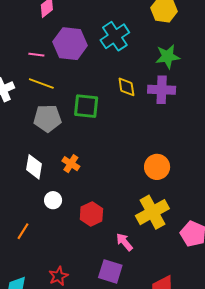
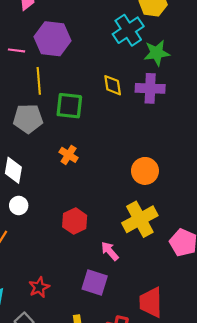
cyan cross: (115, 36) -> (128, 30), moved
yellow line: (41, 84) -> (39, 81), moved, turned 65
orange cross: (71, 164) -> (69, 155), moved
white circle: (53, 200) -> (19, 205), moved

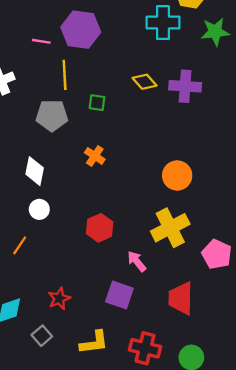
cyan cross: (128, 30) -> (163, 23), turned 32
green star: (157, 53) -> (215, 32), moved
yellow diamond: (113, 85) -> (145, 82), turned -35
green square: (69, 106) -> (97, 103), size x0.6
red trapezoid: (151, 302) -> (181, 298), moved

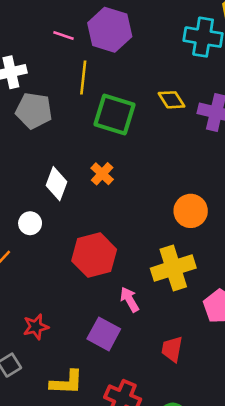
green square: (97, 103) -> (114, 114), size x2.0
gray pentagon: (52, 115) -> (34, 111), moved
white diamond: (35, 171) -> (57, 184), moved
red hexagon: (100, 228) -> (94, 255), size x1.4
red trapezoid: (181, 298) -> (172, 349), size x0.7

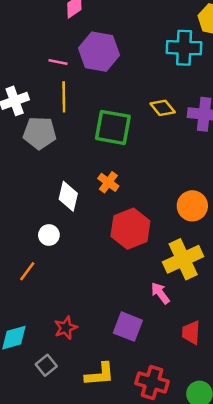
yellow line: (83, 77) -> (64, 97), moved
red hexagon: (94, 255) -> (130, 229), moved
pink arrow: (129, 299) -> (160, 293), moved

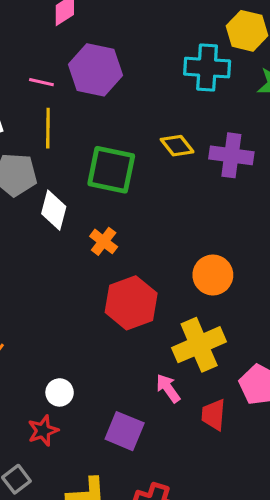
white diamond: (68, 196) -> (54, 210), moved
white circle: (49, 235) -> (60, 392), moved
red trapezoid: (191, 333) -> (213, 415), moved

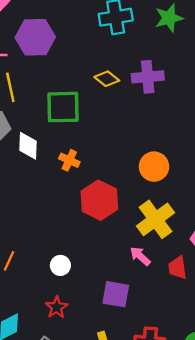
white circle: (60, 392) -> (60, 265), moved

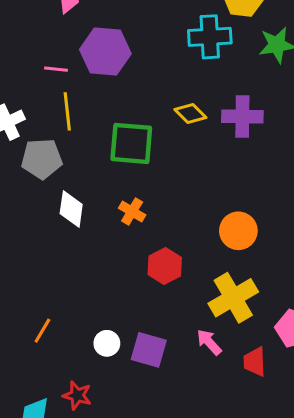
white diamond: (28, 146) -> (71, 209), moved
red hexagon: (99, 200) -> (165, 266), size x0.7
purple square: (116, 294) -> (149, 350), moved
red star: (57, 307) -> (77, 395), moved, turned -30

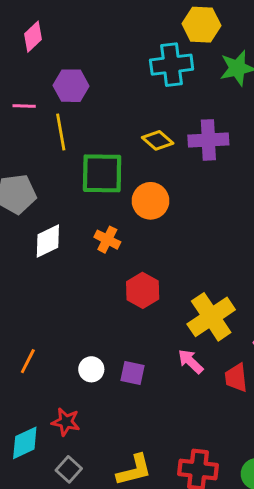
purple hexagon: (105, 52) -> (71, 86), size x0.7
yellow line: (67, 111) -> (61, 132), moved
white diamond: (71, 209) -> (48, 241), turned 60
orange circle: (238, 231) -> (150, 201), moved
purple square: (149, 350) -> (132, 373), size x0.7

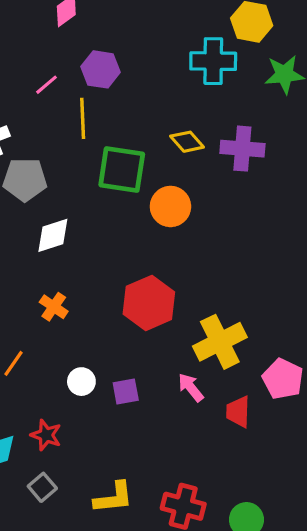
pink line: (24, 106) -> (47, 85), turned -50
orange cross: (107, 240) -> (54, 307), moved
red hexagon: (143, 290) -> (149, 303), size x1.4
purple square: (132, 373) -> (126, 392), turned -30

